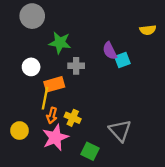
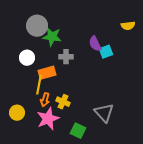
gray circle: (32, 16) -> (37, 26), moved

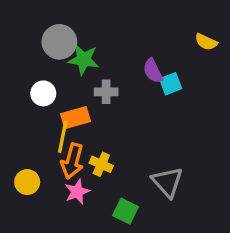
yellow semicircle: (128, 26) -> (206, 42), turned 32
orange arrow: (45, 100) -> (72, 161), size x1.5
pink star: (48, 119) -> (77, 192), size x0.7

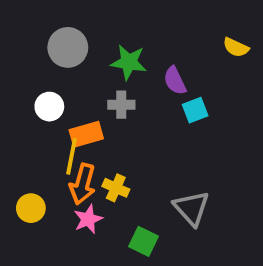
green star: (84, 60) -> (129, 62), moved
cyan square: (171, 84) -> (195, 110), moved

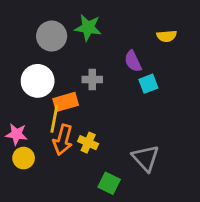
yellow semicircle: (236, 47) -> (167, 36), moved, turned -30
green star: (129, 62) -> (88, 28), moved
white circle: (49, 107) -> (38, 81), size x1.5
pink star: (88, 219) -> (17, 134), moved, turned 30

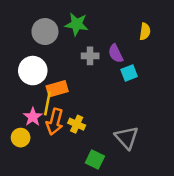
yellow semicircle: (167, 36) -> (145, 32), turned -77
gray cross: (92, 79) -> (90, 56), moved
pink star: (17, 134) -> (33, 117), moved, turned 30

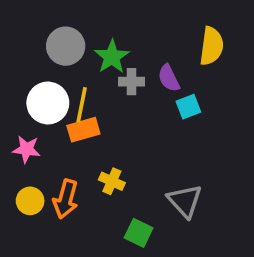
green star: (77, 24) -> (112, 57), moved, turned 30
yellow semicircle: (145, 32) -> (212, 46), size x1.5
yellow line: (47, 103) -> (82, 105), moved
pink star: (33, 117) -> (26, 149), moved, turned -30
orange arrow: (55, 122) -> (66, 199), moved

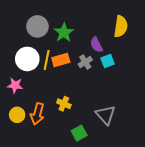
gray cross: (131, 82) -> (85, 62), moved, turned -32
orange rectangle: (83, 130) -> (61, 60), moved
green square: (139, 233) -> (79, 133), turned 35

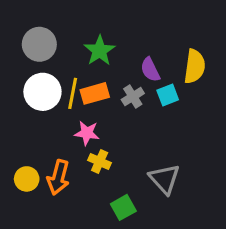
gray circle: (37, 26) -> (39, 44), moved
yellow semicircle: (121, 26) -> (195, 66), moved
pink star: (15, 85) -> (87, 133), moved

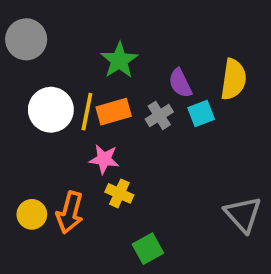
gray circle: (39, 44) -> (26, 39), moved
gray triangle: (164, 179) -> (243, 214), moved

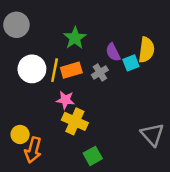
cyan square: (201, 114) -> (131, 63), moved
yellow cross: (119, 193) -> (75, 121), size x1.5
orange arrow: (70, 212) -> (33, 150), moved

